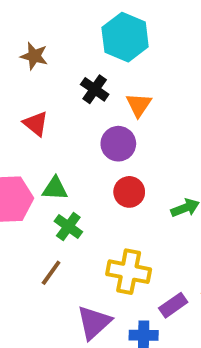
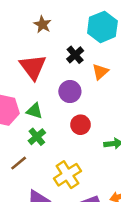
red triangle: (36, 124) -> (33, 67), size x1.6
purple circle: (118, 144) -> (70, 91), moved
yellow cross: (129, 272) -> (67, 175), turned 32

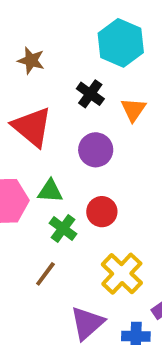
red circle: (80, 125) -> (102, 212), moved

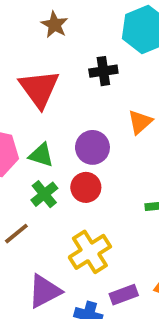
black cross: (90, 94) -> (103, 71), turned 32
orange triangle: (133, 110) -> (140, 122), moved
purple circle: (96, 150) -> (92, 147), moved

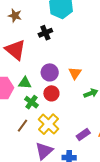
orange triangle: (140, 122) -> (75, 73), moved
yellow cross: (90, 252) -> (48, 124), moved
purple rectangle: (124, 295) -> (83, 135), moved

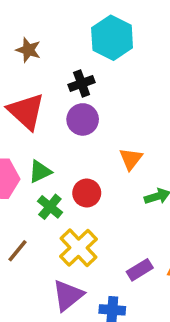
purple circle: (50, 72) -> (83, 119), moved
green triangle: (25, 83) -> (40, 172), turned -32
brown line: (22, 126) -> (17, 251), moved

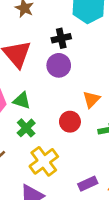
green triangle: (40, 172) -> (22, 101), turned 36
red circle: (87, 193) -> (70, 122), moved

